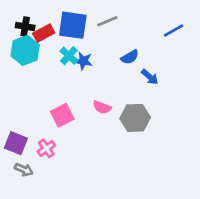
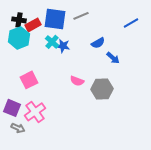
pink square: (62, 115) -> (29, 80), moved
pink cross: (46, 148) -> (35, 112), size x1.5

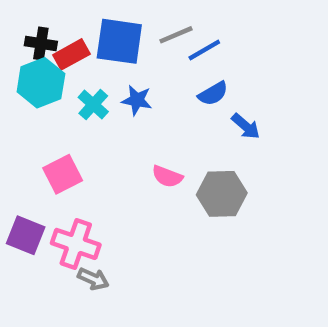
blue line: (131, 23) -> (204, 50), moved
cyan cross: (52, 42) -> (93, 105), moved
pink cross: (35, 112) -> (76, 244), turned -35
gray arrow: (18, 128) -> (93, 279), moved

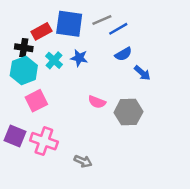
black cross: (41, 44) -> (24, 48), moved
cyan hexagon: (41, 83) -> (24, 70), moved
gray arrow: (93, 279) -> (83, 161), moved

